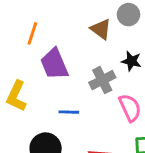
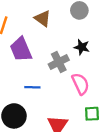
brown triangle: (101, 29) -> (43, 18), moved

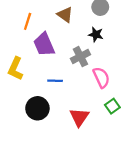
black star: (82, 47) -> (96, 35), moved
green square: (92, 114) -> (112, 106), turned -32

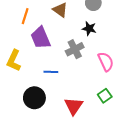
pink semicircle: (101, 77) -> (106, 62), moved

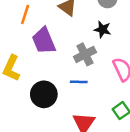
blue line: (51, 72) -> (79, 82), moved
black circle: (34, 98) -> (44, 94), moved

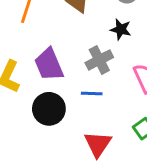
purple trapezoid: (44, 41) -> (49, 65), moved

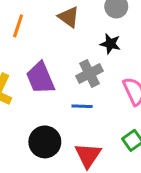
black circle: (49, 109) -> (45, 142), moved

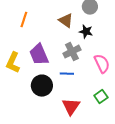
brown triangle: (69, 17) -> (66, 21), moved
black circle: (45, 142) -> (42, 86), moved

